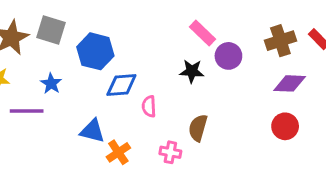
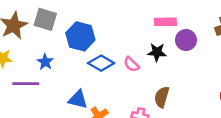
pink rectangle: (202, 33) -> (165, 22), turned -45
blue diamond: (121, 85) -> (101, 63), turned 35
pink semicircle: (149, 106) -> (131, 64), moved, turned -42

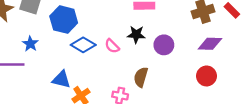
purple circle: (186, 40) -> (164, 45), moved

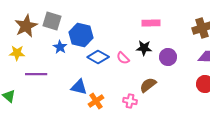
blue star: (30, 44) -> (60, 47), moved
brown semicircle: (141, 77) -> (148, 85), turned 36

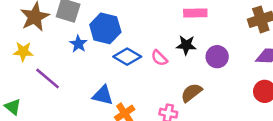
purple line: (36, 74) -> (48, 79), turned 40

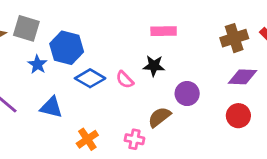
purple circle: (217, 57) -> (187, 94), moved
blue triangle: (103, 95) -> (51, 107), moved

